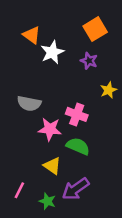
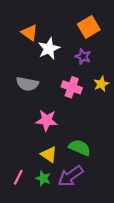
gray semicircle: (29, 104) -> (27, 84), moved
pink cross: (77, 114) -> (72, 87), moved
green semicircle: (78, 146) -> (80, 148), moved
green star: (47, 201) -> (43, 178), moved

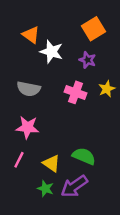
white star: (49, 49) -> (51, 52), turned -30
pink star: (47, 120) -> (27, 127), moved
pink line: (18, 177) -> (19, 160), moved

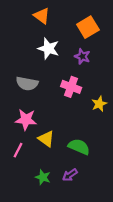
orange triangle: (31, 35) -> (42, 16), moved
yellow star: (107, 89) -> (99, 104), moved
yellow triangle: (51, 163) -> (46, 139), moved
purple arrow: (74, 186) -> (70, 175), size x0.6

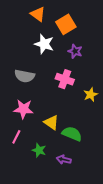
orange square: (88, 27) -> (66, 24), moved
yellow triangle: (46, 139) -> (51, 122), moved
purple arrow: (70, 175) -> (64, 160), turned 48
green star: (43, 177) -> (39, 150), moved

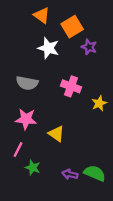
purple star: (75, 51) -> (89, 47), moved
green semicircle: (72, 134) -> (95, 173), moved
green star: (39, 150) -> (33, 168), moved

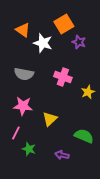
orange triangle: (42, 15) -> (23, 30), moved
yellow triangle: (56, 134) -> (50, 119), turned 42
green semicircle: (95, 173) -> (84, 136), moved

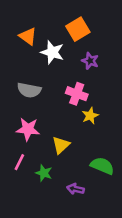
purple star: (79, 42) -> (90, 61), moved
yellow star: (88, 92) -> (90, 116), moved
green star: (29, 149) -> (44, 173), moved

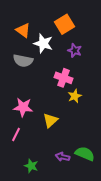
gray semicircle: (29, 90) -> (23, 61), moved
green semicircle: (102, 166) -> (85, 154), moved
green star: (44, 173) -> (31, 166), moved

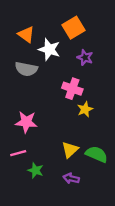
yellow triangle: (50, 120) -> (70, 150), moved
pink line: (16, 135) -> (18, 153), turned 48
green semicircle: (85, 154) -> (97, 154), moved
green star: (31, 166) -> (35, 170), moved

